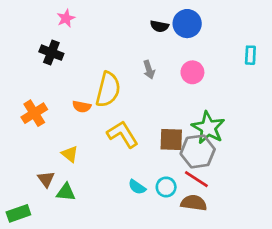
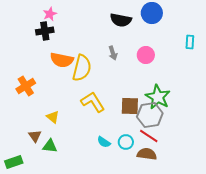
blue circle: (187, 24) -> (152, 13), moved
black semicircle: (159, 26) -> (121, 20), size x1.5
black cross: (51, 53) -> (45, 31), moved, turned -30
orange semicircle: (82, 107) -> (62, 60), moved, size x1.6

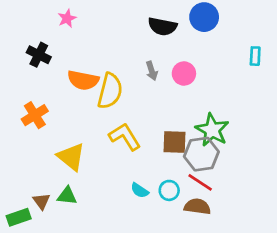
black cross: (45, 31) -> (39, 55), moved, turned 36
pink circle: (146, 55) -> (184, 73), moved
yellow triangle: (53, 117) -> (71, 157), size x1.6
brown triangle: (35, 136) -> (41, 201), moved

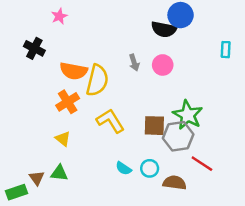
black semicircle: (162, 26) -> (164, 29), moved
orange cross: (35, 115) -> (68, 102), moved
yellow triangle: (71, 157) -> (63, 139), size x0.6
red line: (200, 182) -> (202, 164), moved

